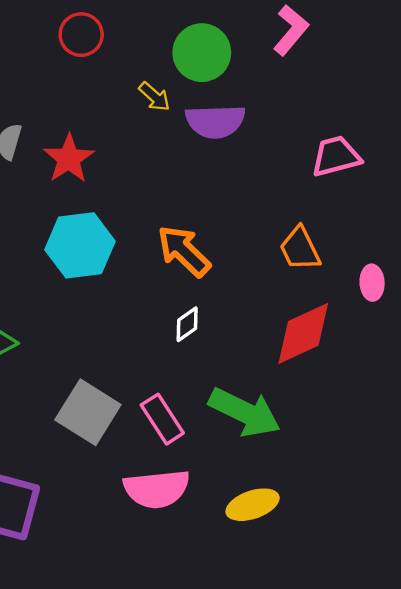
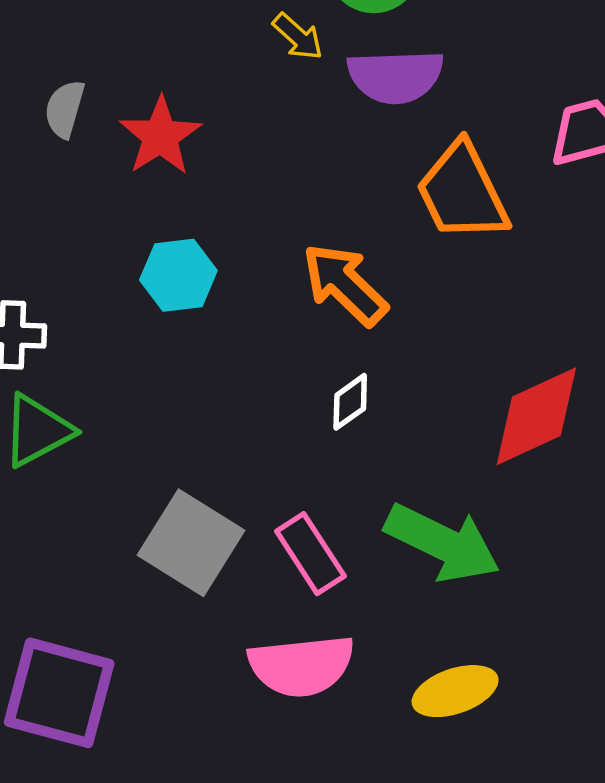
cyan hexagon: (80, 245) -> (178, 275), size x0.7
orange trapezoid: (300, 249) -> (462, 192), moved, size x1.4

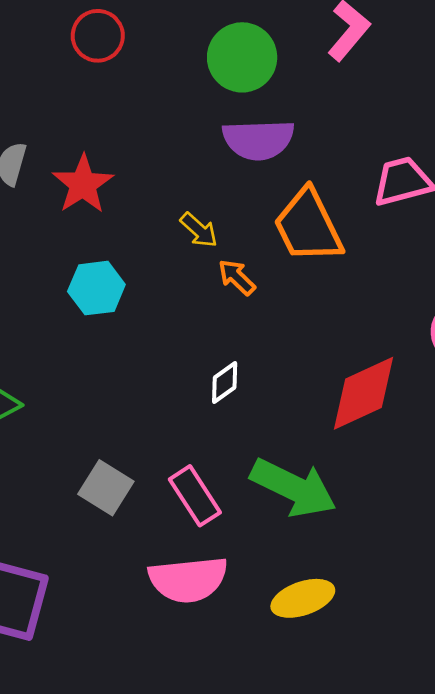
yellow arrow: (298, 37) -> (199, 230), moved
orange arrow: (345, 284) -> (237, 277), moved, size x0.6
gray square: (191, 543) -> (106, 488), size x0.7

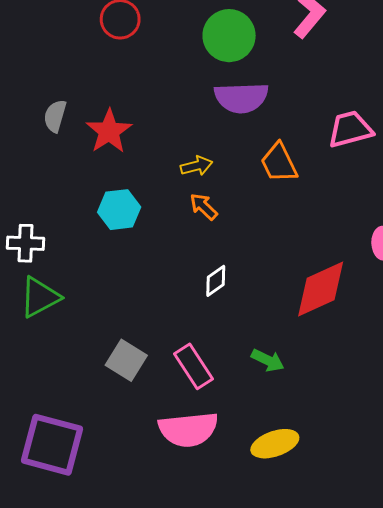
orange trapezoid: (308, 226) -> (279, 163), size x0.7
yellow arrow: (199, 230) -> (196, 166), turned -56
orange arrow: (237, 277) -> (204, 207), moved
green arrow: (293, 488) -> (268, 360), size x0.5

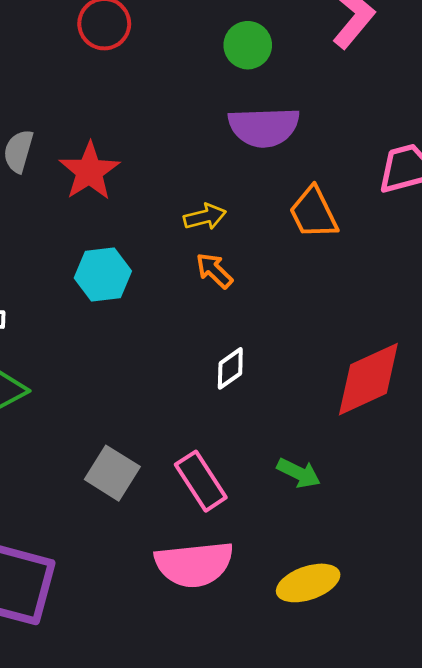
green circle: (229, 36) -> (248, 45), size x0.7

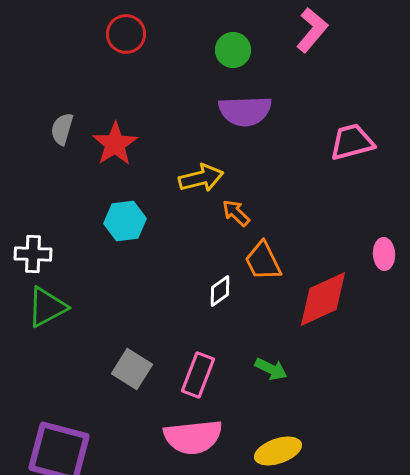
orange trapezoid: (313, 213) -> (263, 261), moved
yellow arrow: (205, 217) -> (201, 178), size x1.4
orange arrow: (214, 270) -> (236, 213), moved
pink rectangle: (201, 481) -> (198, 375), turned 54

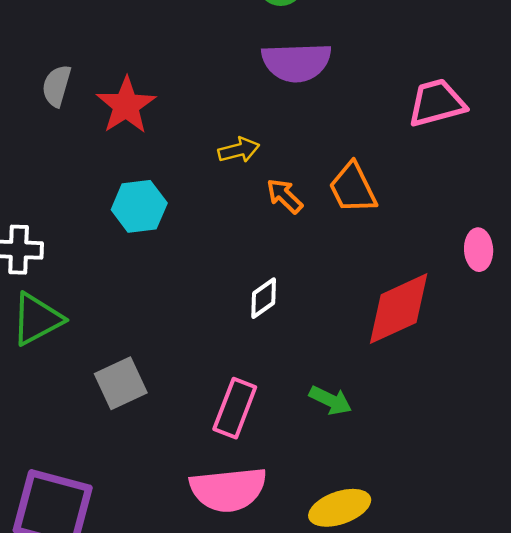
yellow arrow: (201, 178) -> (239, 150), size x0.7
orange trapezoid: (263, 261) -> (353, 188), moved
gray square: (132, 369) -> (121, 383), moved, turned 33

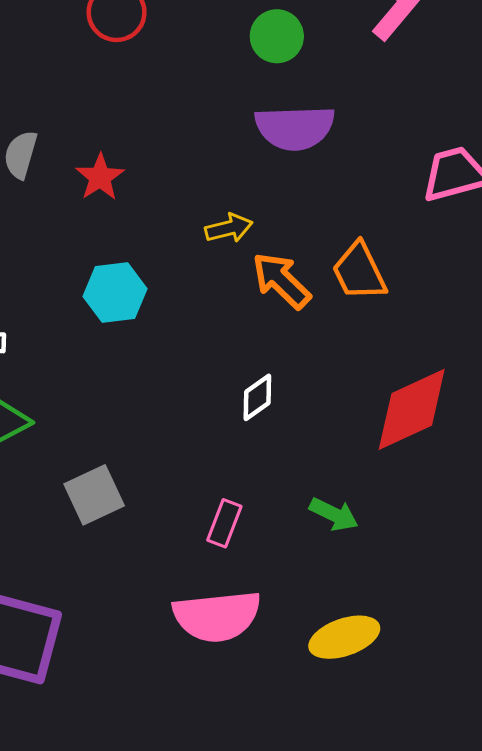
red star: (126, 105) -> (100, 177), size x0.7
orange arrow: (285, 196) -> (281, 281), size x1.4
pink rectangle: (235, 408) -> (224, 523), size x0.7

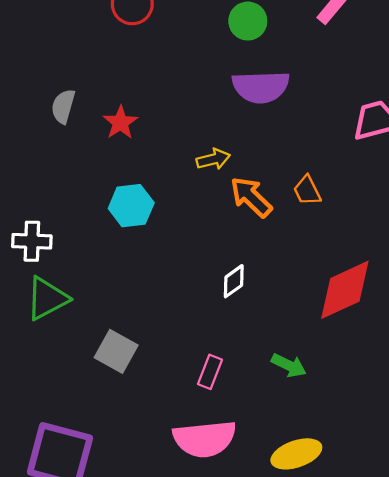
orange trapezoid: (359, 272) -> (307, 191), size x0.7
gray square: (94, 495) -> (116, 351), turned -36

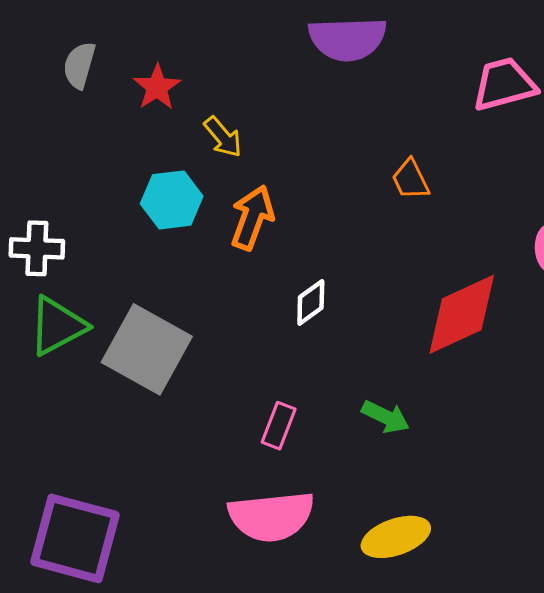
yellow arrow: (213, 159) -> (223, 137), moved, turned 64
orange arrow: (251, 197) -> (252, 218), moved, turned 66
gray square: (116, 351) -> (147, 349), moved, size x1.5

